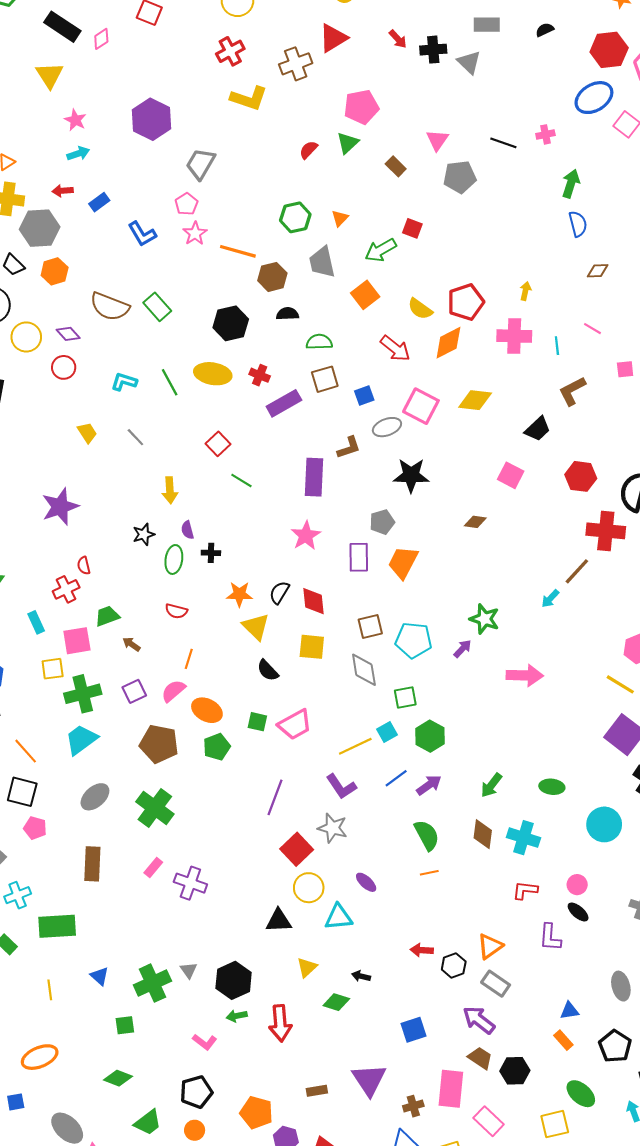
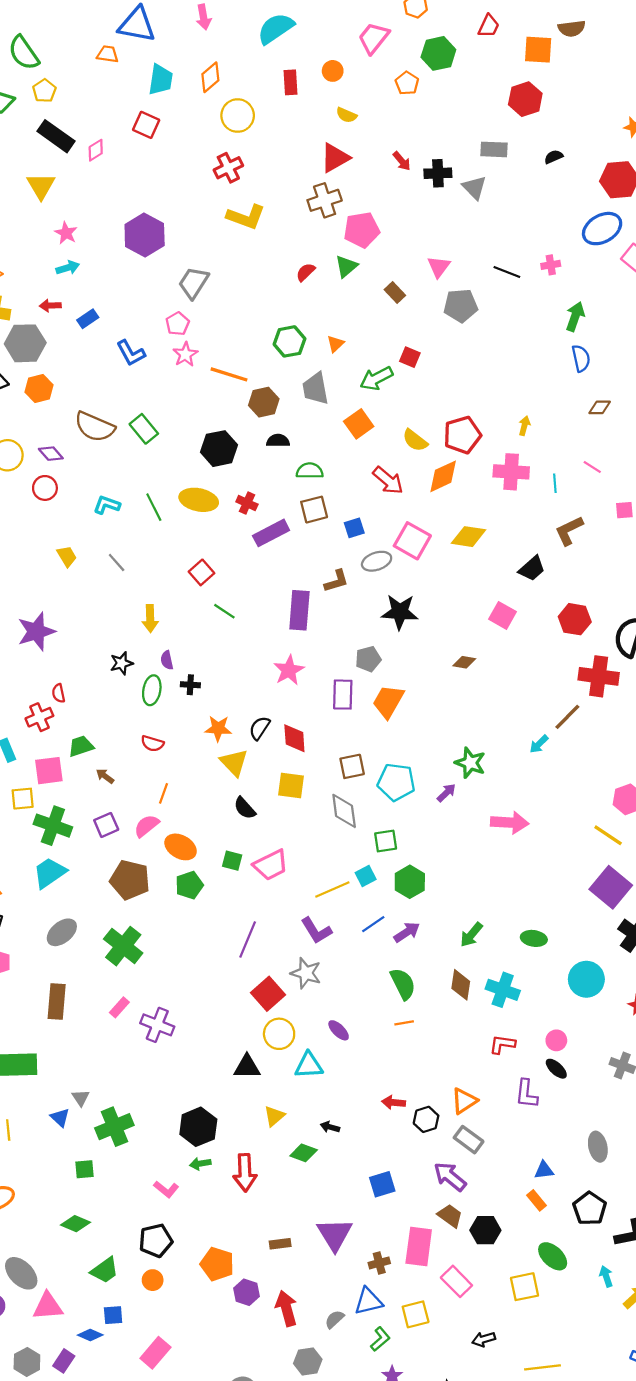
brown cross: (296, 64) -> (325, 200), moved
green cross: (83, 694) -> (53, 826), turned 32
gray triangle: (189, 970) -> (81, 1098), moved

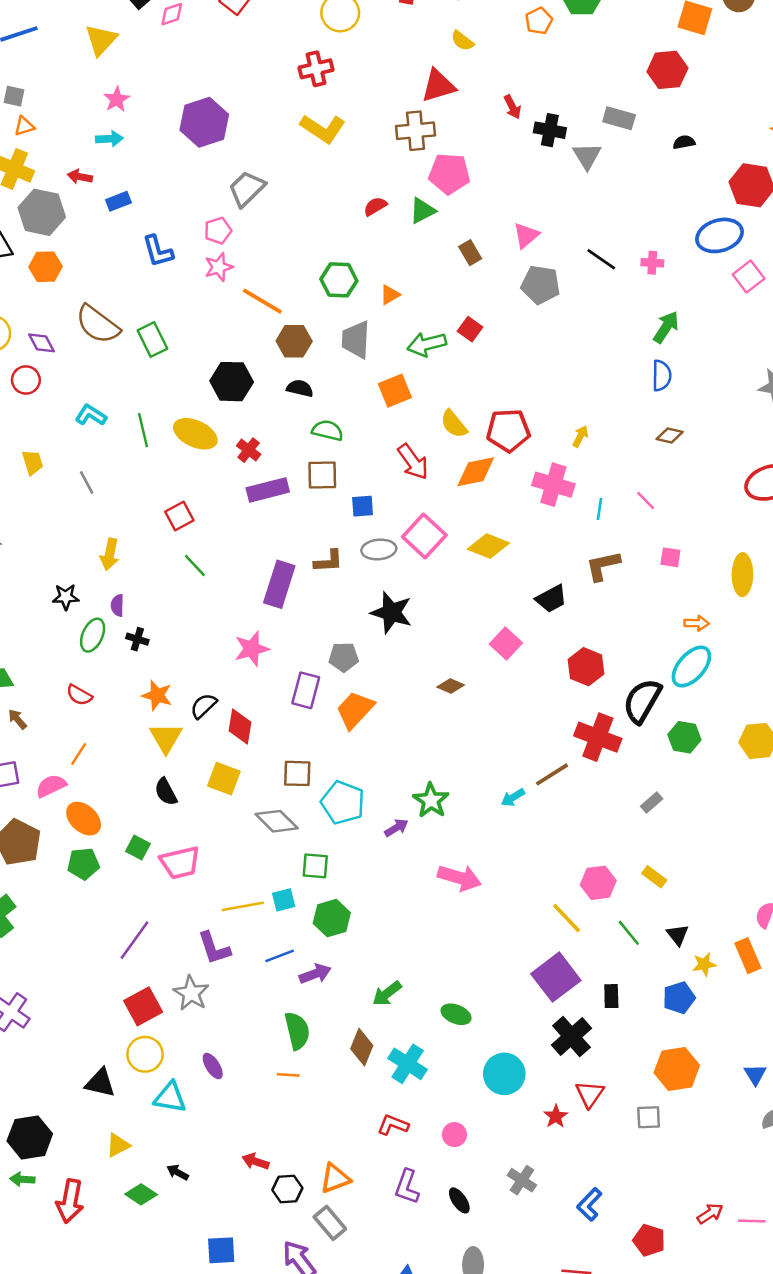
gray diamond: (344, 811) -> (277, 821), turned -51
black ellipse: (556, 1069) -> (459, 1200), moved

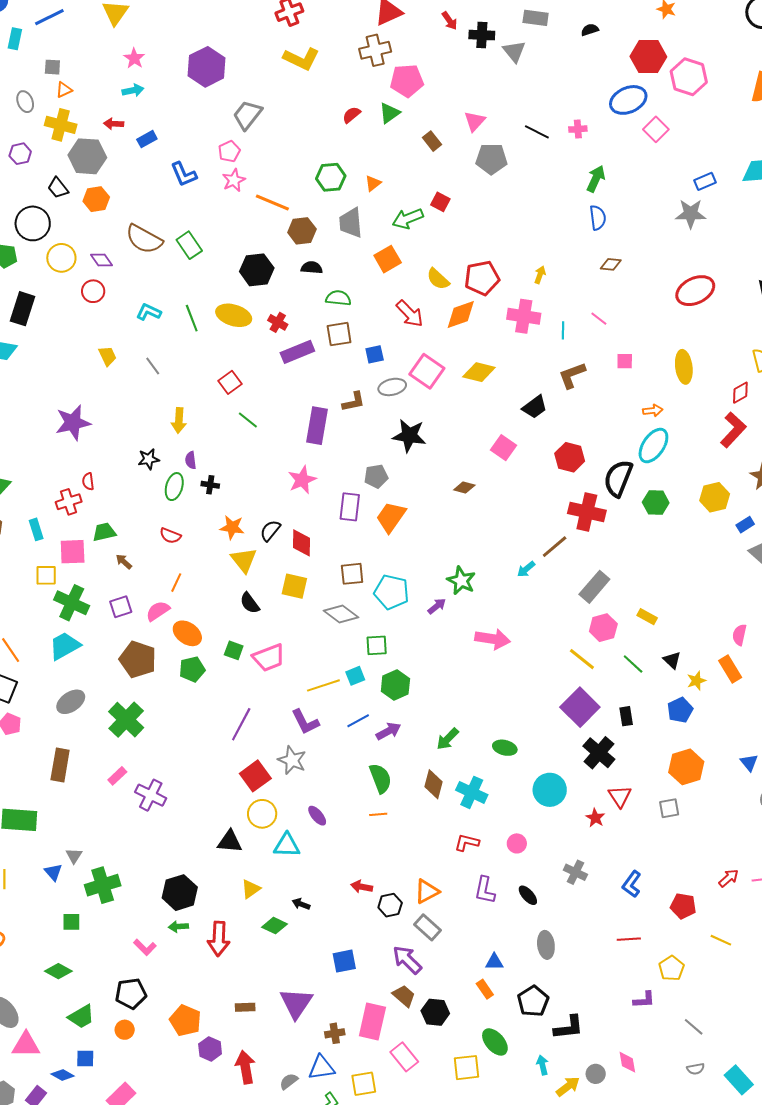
gray rectangle: (652, 802) -> (594, 587), moved, size x1.8

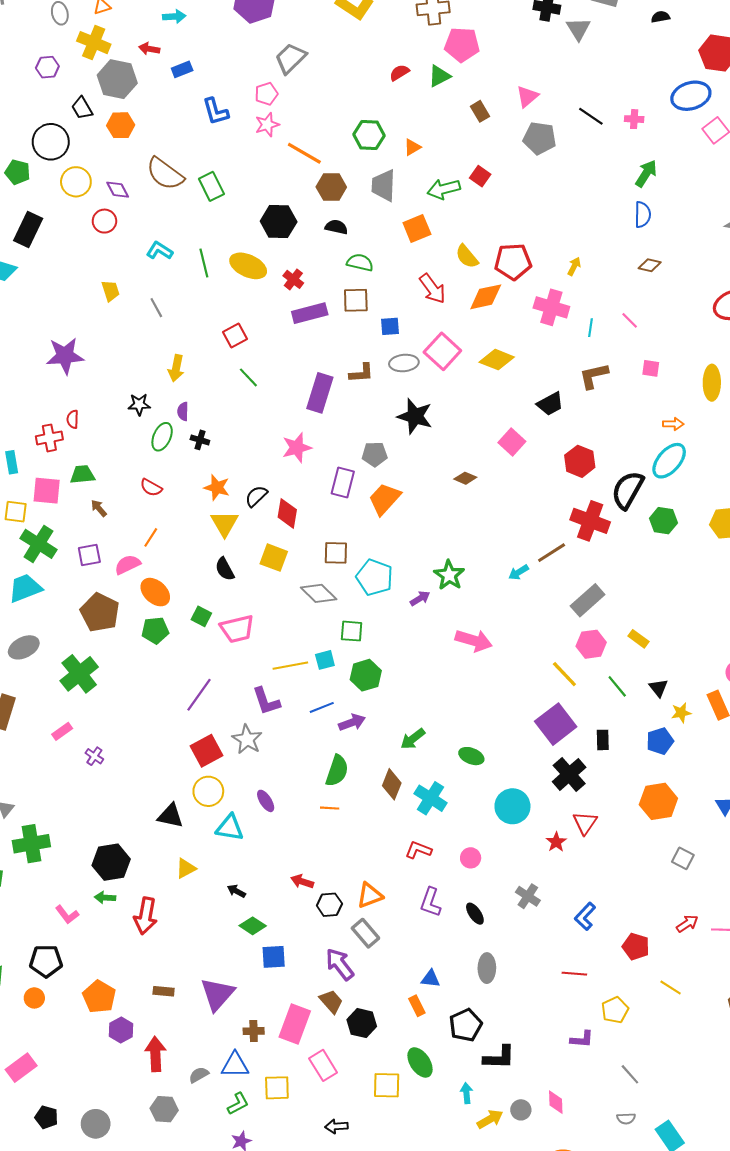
green semicircle: (380, 778) -> (337, 771), turned 32
purple cross: (151, 795) -> (94, 756), size x0.6
gray square: (669, 808) -> (683, 858), moved, turned 30
green diamond: (274, 926) -> (253, 926), moved

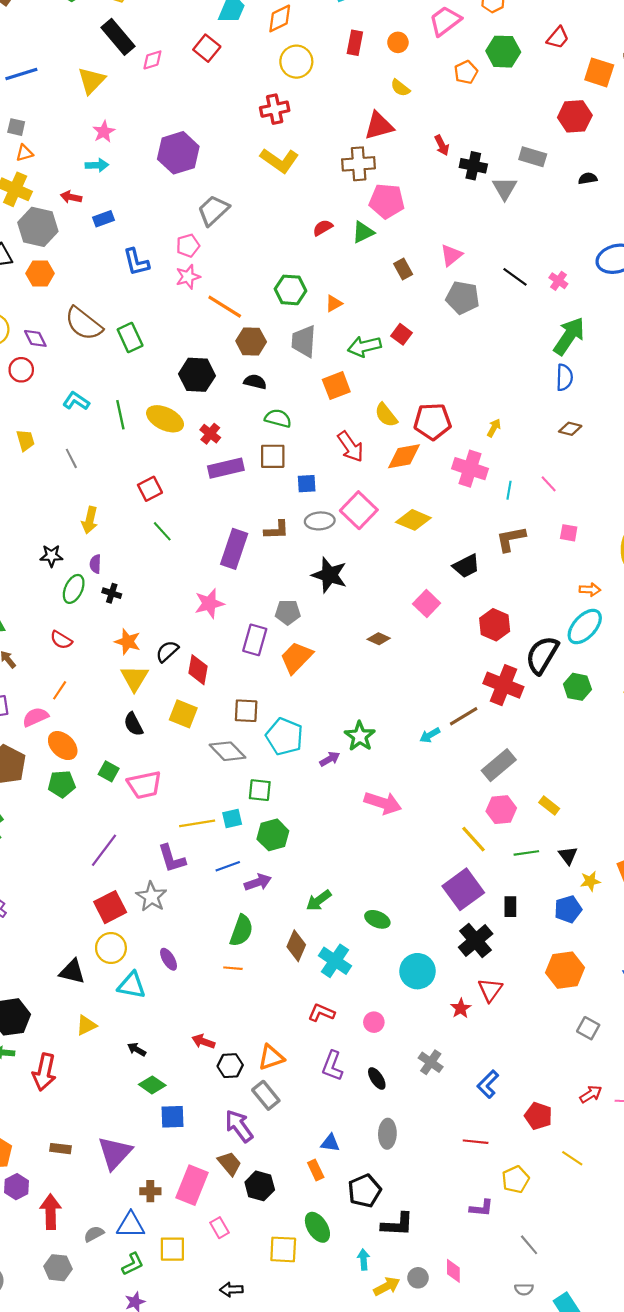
pink cross: (634, 119) -> (558, 281), turned 30
green arrow: (646, 174) -> (569, 336), size x1.4
green line: (617, 686) -> (526, 853), turned -60
pink rectangle: (323, 1065) -> (219, 1228), size x0.7

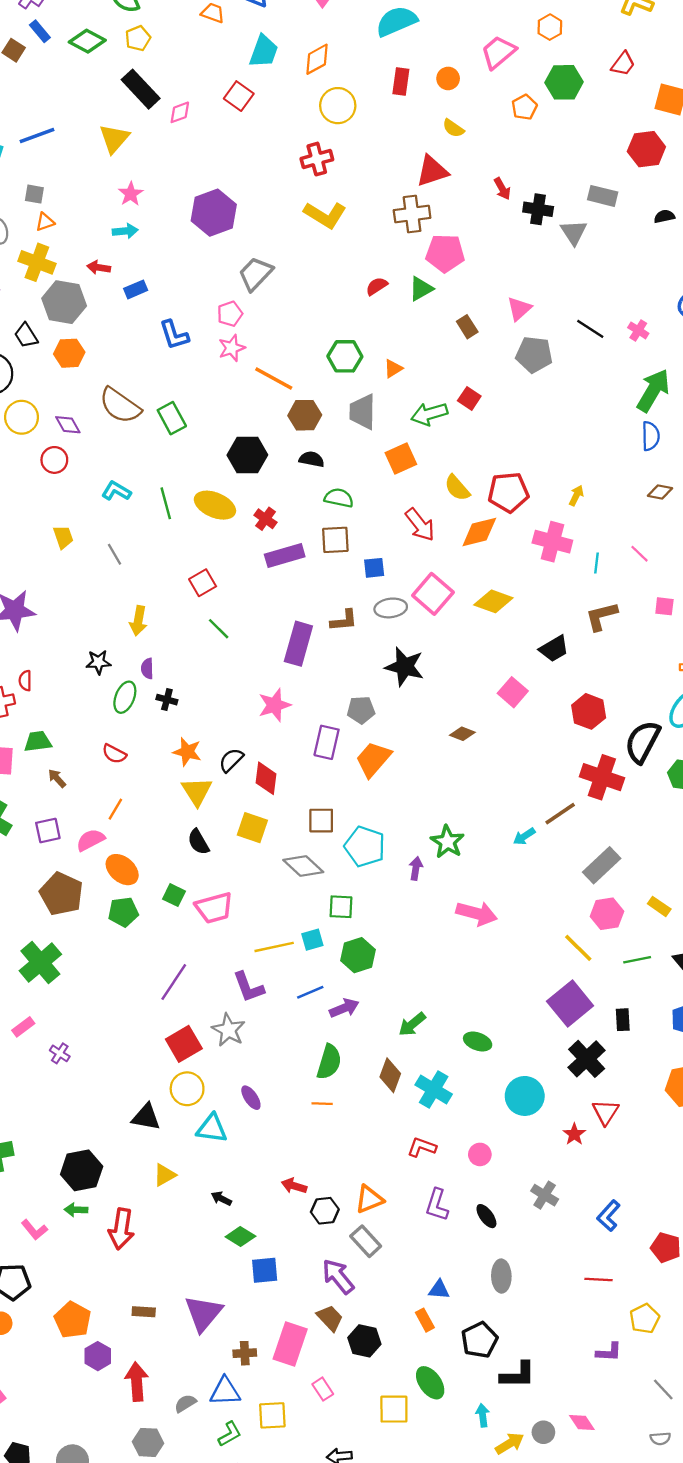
purple arrow: (330, 759) -> (416, 868), turned -48
pink diamond: (453, 1271) -> (582, 1423), turned -30

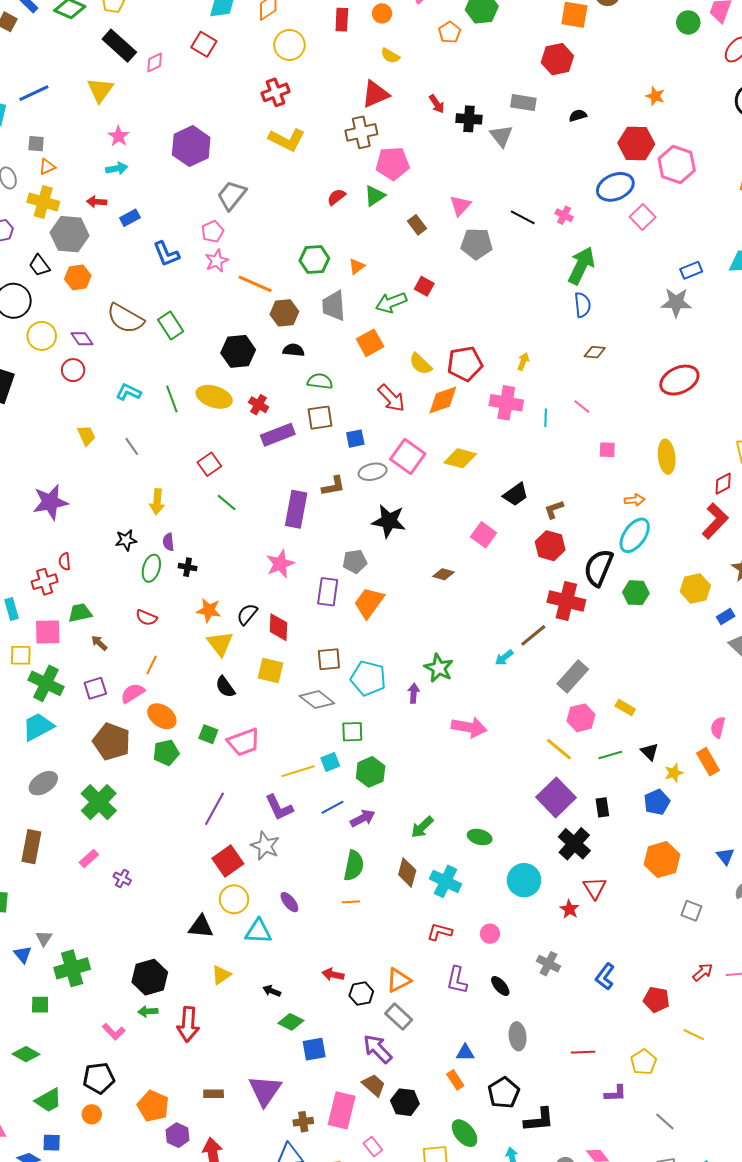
brown L-shape: (601, 616) -> (554, 509), moved, size x0.7
red line: (599, 1279) -> (583, 1052), moved

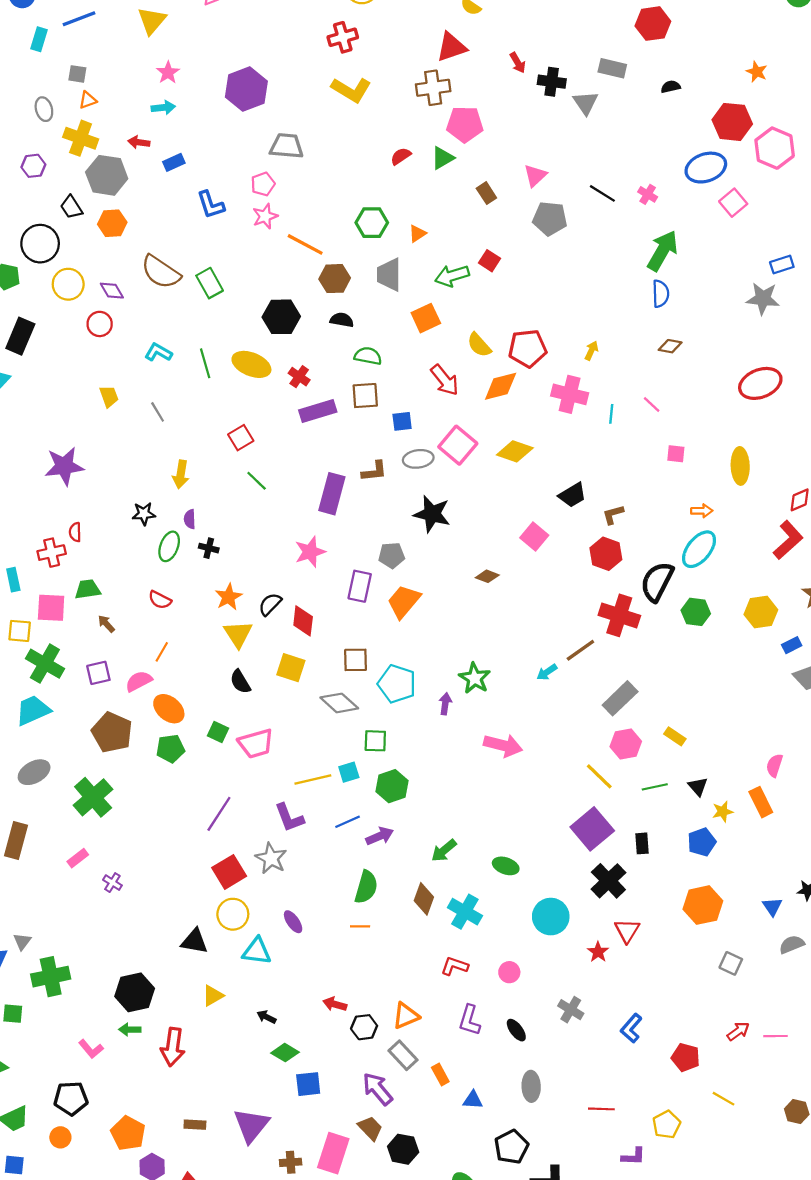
gray trapezoid: (232, 195) -> (287, 146), turned 52
orange star: (209, 610) -> (229, 597), turned 30
orange rectangle: (455, 1080) -> (440, 1074), moved

